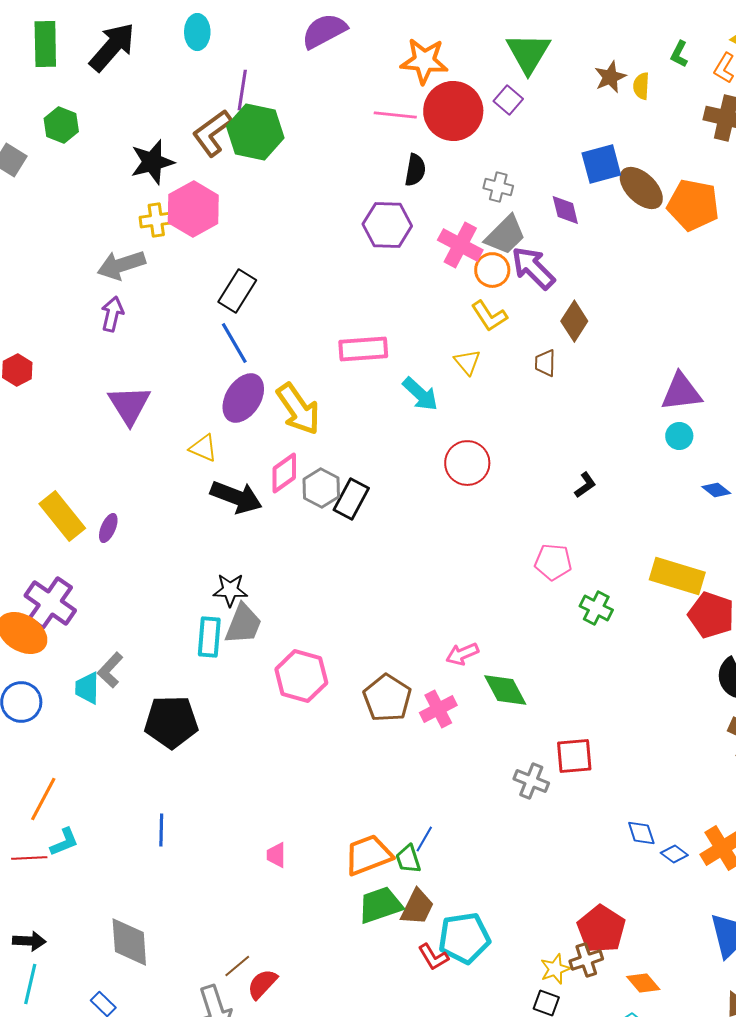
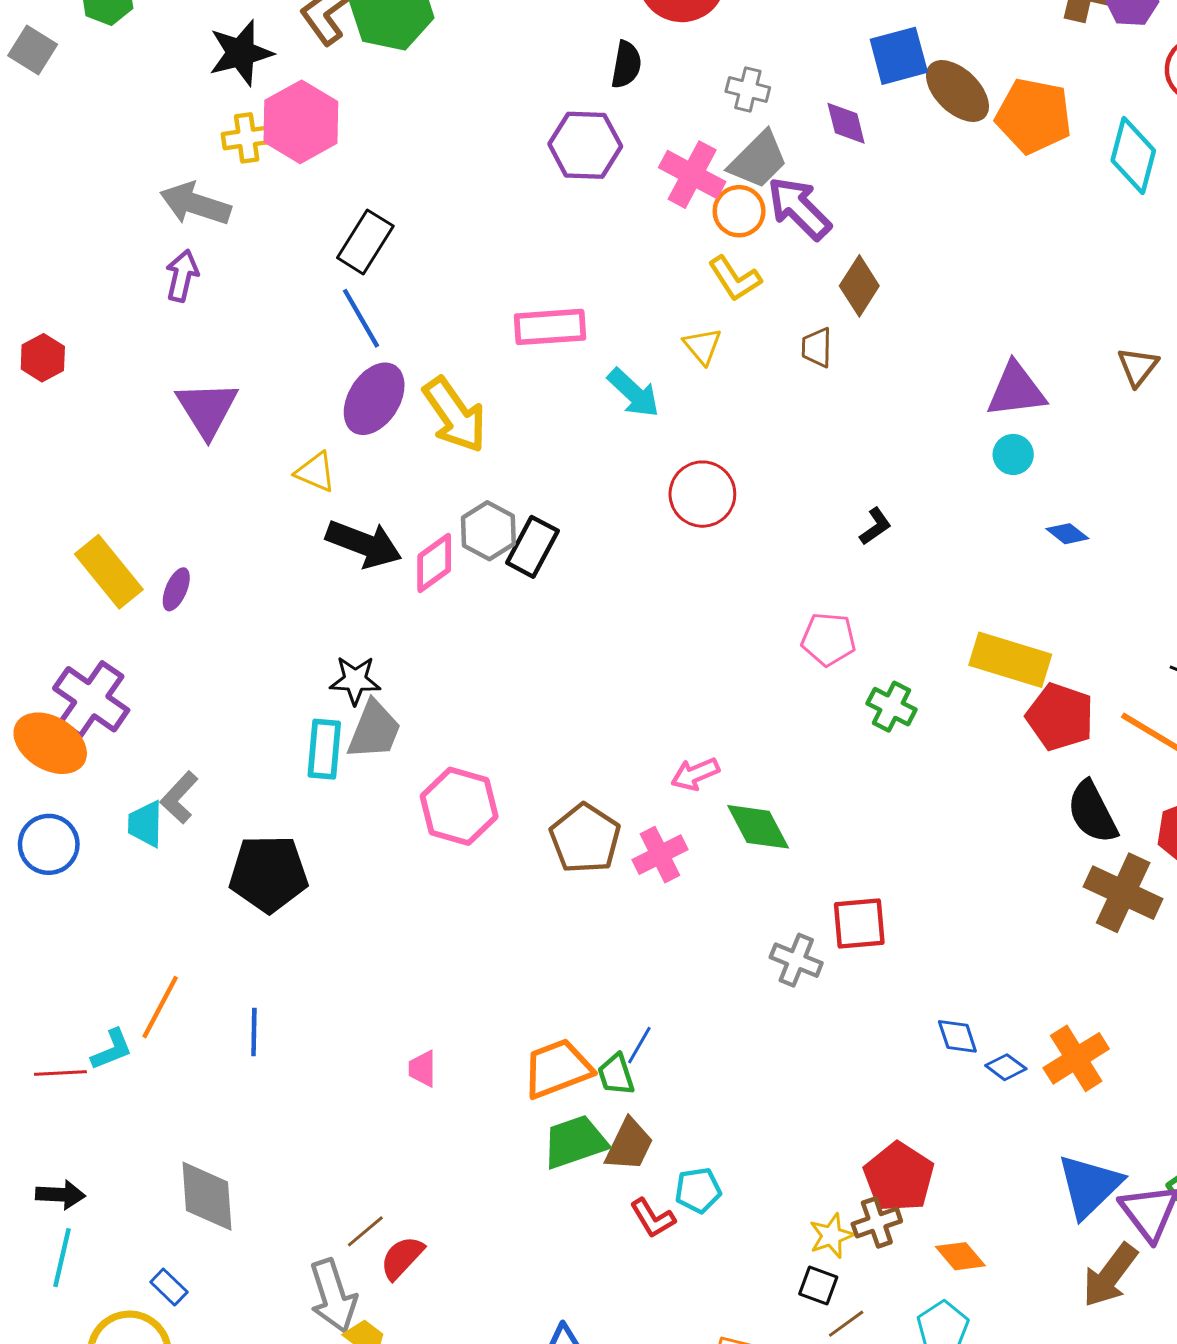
gray arrow: (121, 265) -> (195, 204), turned 36
pink diamond: (284, 473) -> (434, 563), moved
orange line: (43, 799) -> (160, 1007), moved
cyan pentagon: (464, 938) -> (698, 1190), size x0.6

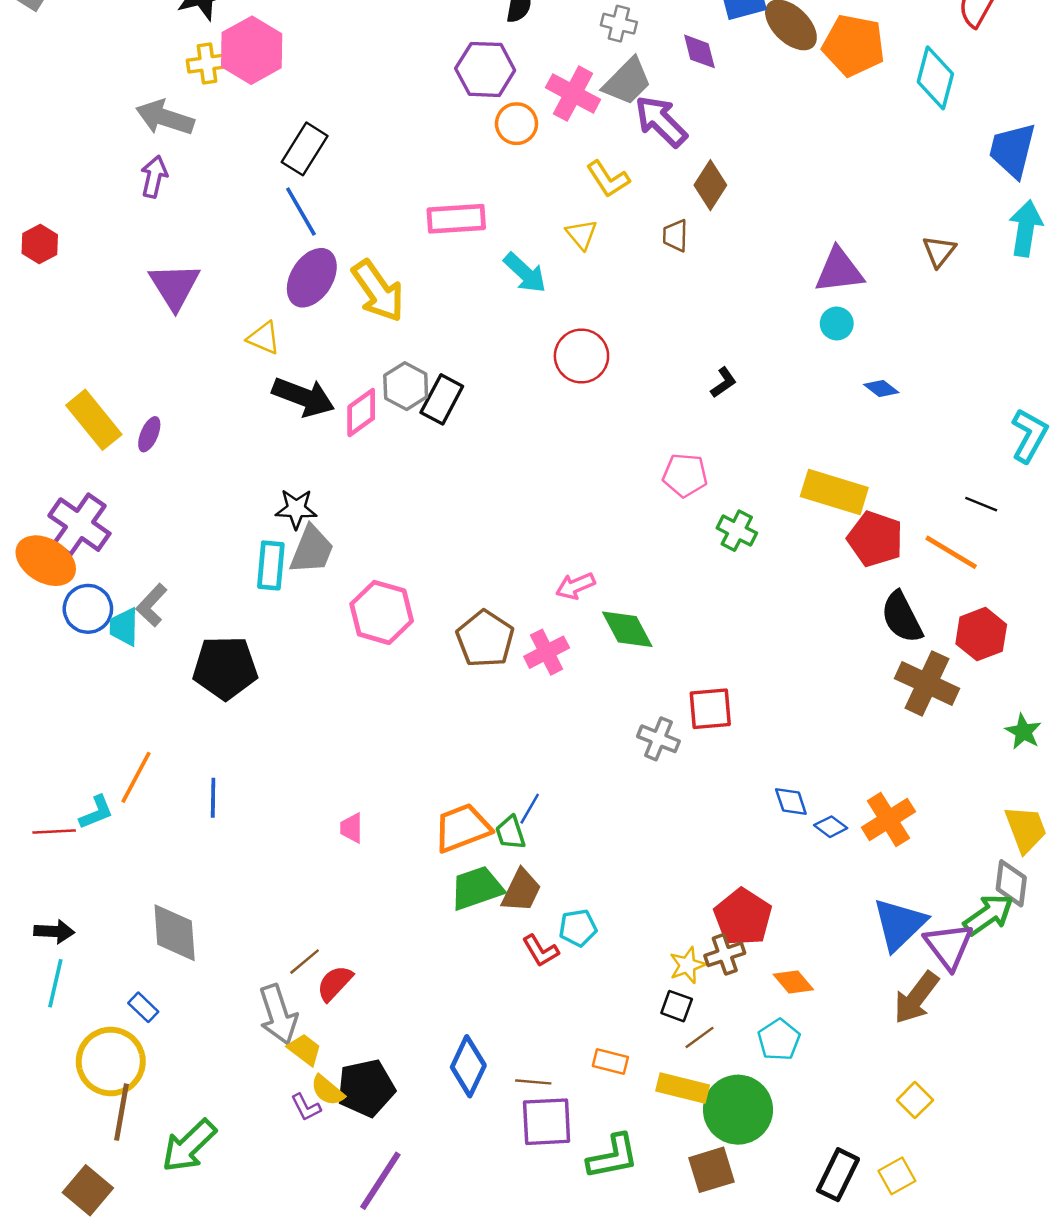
orange circle: (739, 211) -> (516, 124), moved
blue circle: (49, 844) -> (88, 609), moved

